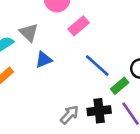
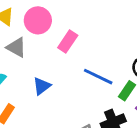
gray triangle: (29, 33) -> (16, 47), moved

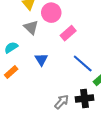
blue triangle: (42, 86) -> (41, 59), turned -40

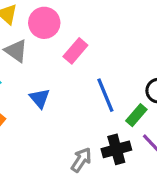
blue line: (83, 64) -> (105, 95), turned 35

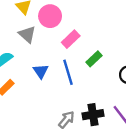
blue line: (105, 95) -> (68, 72), moved
green rectangle: (136, 115) -> (94, 59), moved

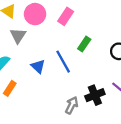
gray triangle: (27, 34) -> (18, 36), turned 35
pink rectangle: (71, 39) -> (66, 16), moved

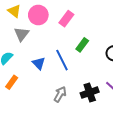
gray arrow: (72, 105) -> (60, 94), moved

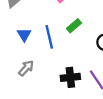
gray arrow: (60, 94) -> (26, 68), moved

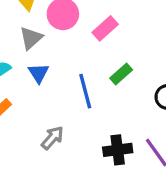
blue triangle: (24, 35) -> (39, 73), moved

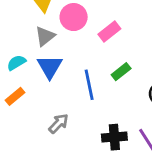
blue triangle: (39, 73) -> (50, 67), size x1.4

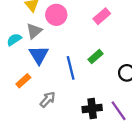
pink rectangle: (109, 32) -> (102, 16), moved
cyan semicircle: (16, 63) -> (14, 39), moved
orange rectangle: (15, 96) -> (23, 81), moved

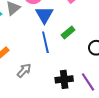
blue triangle: (39, 55) -> (44, 15), moved

